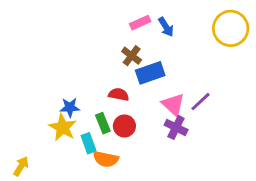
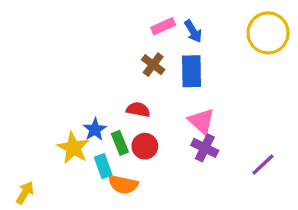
blue rectangle: (150, 73) -> (191, 71), moved, turned -72
purple line: (200, 102) -> (263, 164), moved
blue star: (70, 107) -> (95, 130), moved, turned -30

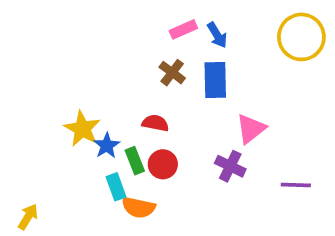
pink triangle: (201, 121) -> (251, 129), moved, turned 40
yellow star: (73, 148) -> (82, 129), moved
purple line: (263, 164) -> (296, 185), turned 45

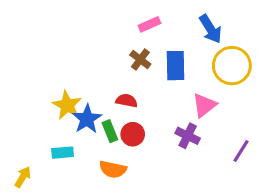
blue arrow: (217, 35) -> (210, 29), moved, size x1.4
yellow circle: (301, 37) -> (232, 66), moved
blue star: (107, 146) -> (87, 119), size x1.4
purple line: (296, 185) -> (241, 151), turned -60
cyan rectangle: (116, 187) -> (63, 153), moved, turned -75

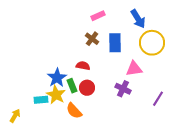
yellow star: (67, 105) -> (56, 95), moved
pink triangle: (204, 105) -> (134, 69), turned 30
orange semicircle: (113, 169) -> (74, 111), turned 36

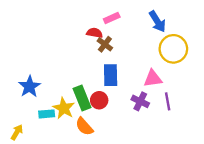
blue rectangle: (115, 43) -> (111, 75), moved
red semicircle: (83, 66) -> (95, 33), moved
blue star: (57, 78) -> (29, 87), moved
green rectangle: (72, 86) -> (82, 98), size x1.5
purple line: (158, 99) -> (168, 101), moved, turned -42

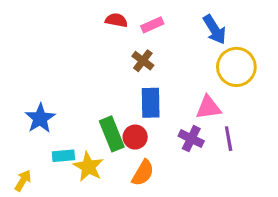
red semicircle: (95, 33) -> (116, 20), moved
yellow star: (64, 108) -> (88, 167), moved
orange semicircle: (84, 127) -> (143, 173), moved, turned -108

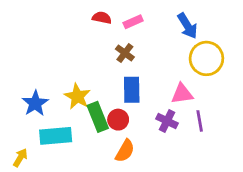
cyan rectangle: (63, 156) -> (56, 136), size x1.6
yellow star: (88, 167) -> (77, 97), moved

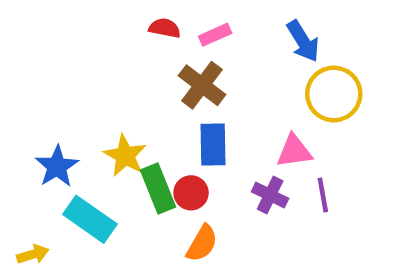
brown cross: (125, 53) -> (202, 85), size x1.5
cyan rectangle: (56, 136) -> (90, 219), turned 40
yellow arrow: (20, 158) -> (33, 254), turned 42

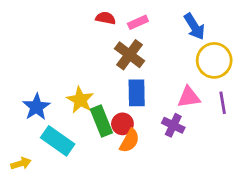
purple line: (323, 195) -> (223, 103), moved
orange semicircle: (202, 243) -> (130, 141), moved

